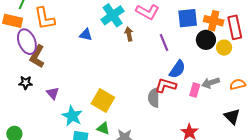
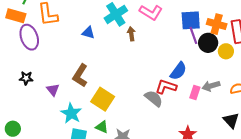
purple line: (164, 42) -> (193, 35), moved
brown L-shape: (37, 56) -> (80, 75), moved
gray semicircle: (154, 98) -> (154, 98), turned 126

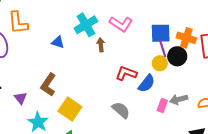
yellow circle: (226, 51) -> (160, 63), moved
red L-shape: (166, 87) -> (126, 73), moved

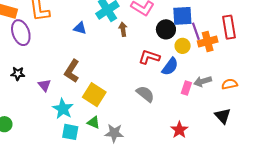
orange cross: (186, 38) -> (208, 42), moved, turned -30
purple line: (163, 48) -> (196, 31), moved
black circle: (177, 56) -> (166, 29), moved

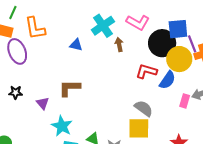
black circle: (166, 29) -> (162, 43), size x1.4
yellow circle: (183, 46) -> (179, 59), size x1.6
brown L-shape: (72, 71) -> (69, 88), turned 60
yellow square: (94, 95) -> (139, 128), moved, turned -30

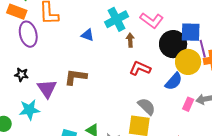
red L-shape: (146, 71) -> (140, 68), moved
purple triangle: (43, 103) -> (47, 89), size x1.5
cyan star: (62, 126) -> (29, 110), moved, turned 30

